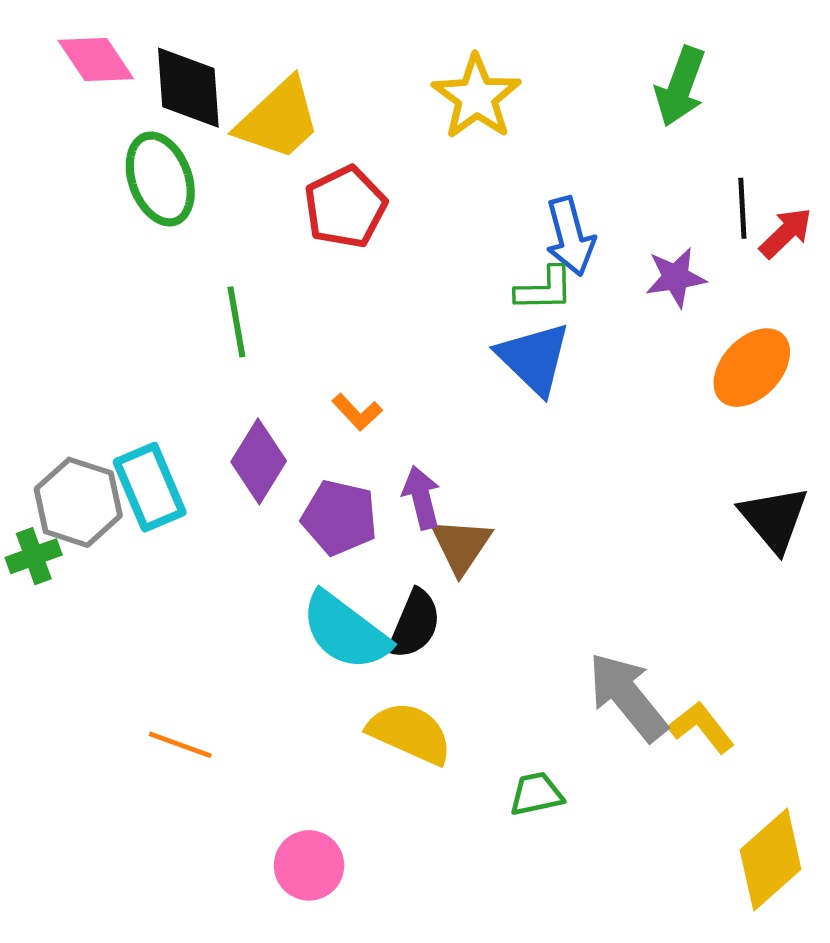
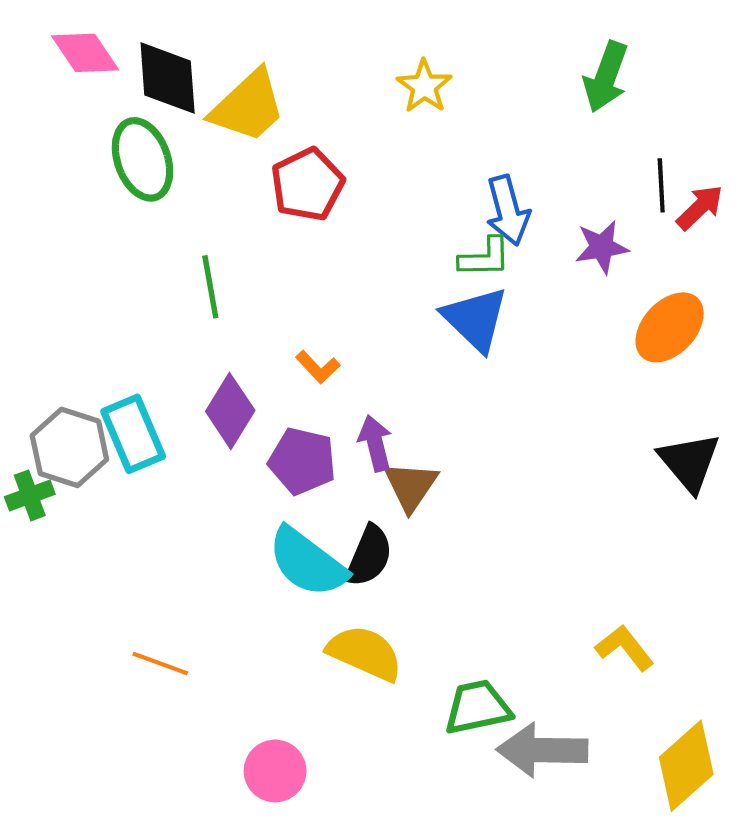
yellow star: (477, 97) -> (424, 86), size x0.7
gray arrow: (628, 697) -> (542, 750), moved, turned -50
green trapezoid: (536, 794) -> (478, 707), size x1.4

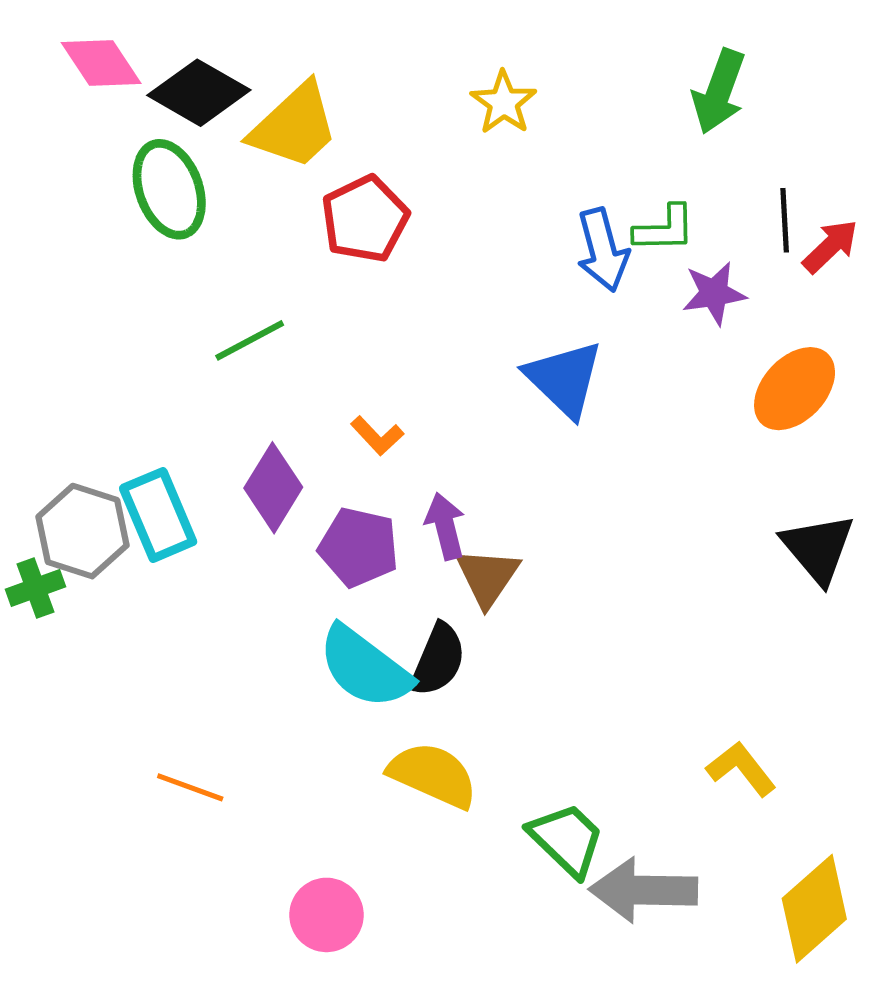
black diamond: (168, 78) -> (199, 93), turned -56
green L-shape: (485, 257) -> (665, 229), moved
green line: (210, 287) -> (250, 340), turned 72
green trapezoid: (478, 707) -> (567, 839), turned 56

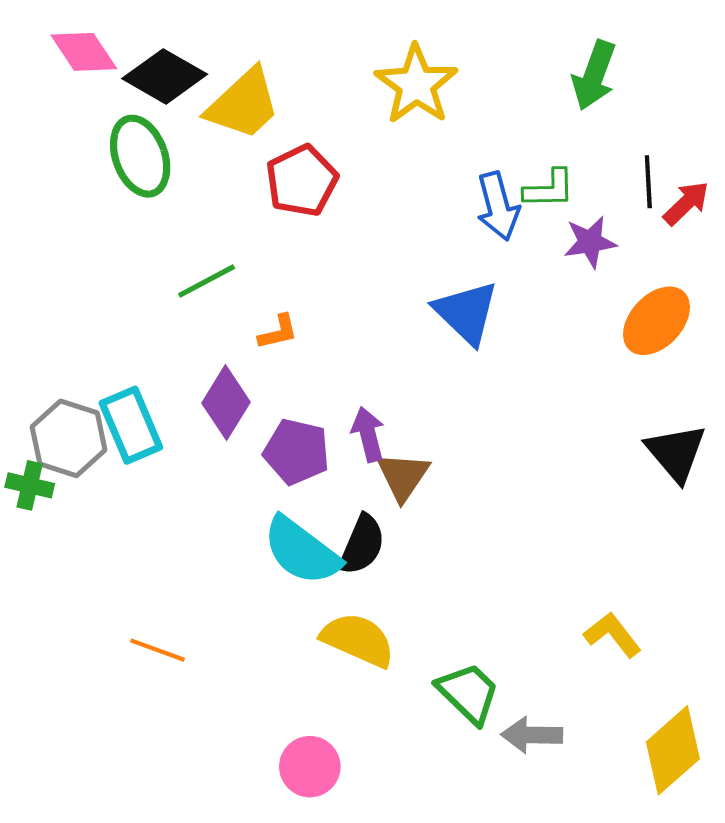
yellow star: (504, 103) -> (416, 85), size x1.5
orange L-shape: (377, 436) -> (278, 332), moved, turned -60
green cross: (35, 588) -> (30, 485), turned 33
gray arrow: (643, 890) -> (532, 735), size x0.7
pink circle: (326, 915) -> (310, 767), moved

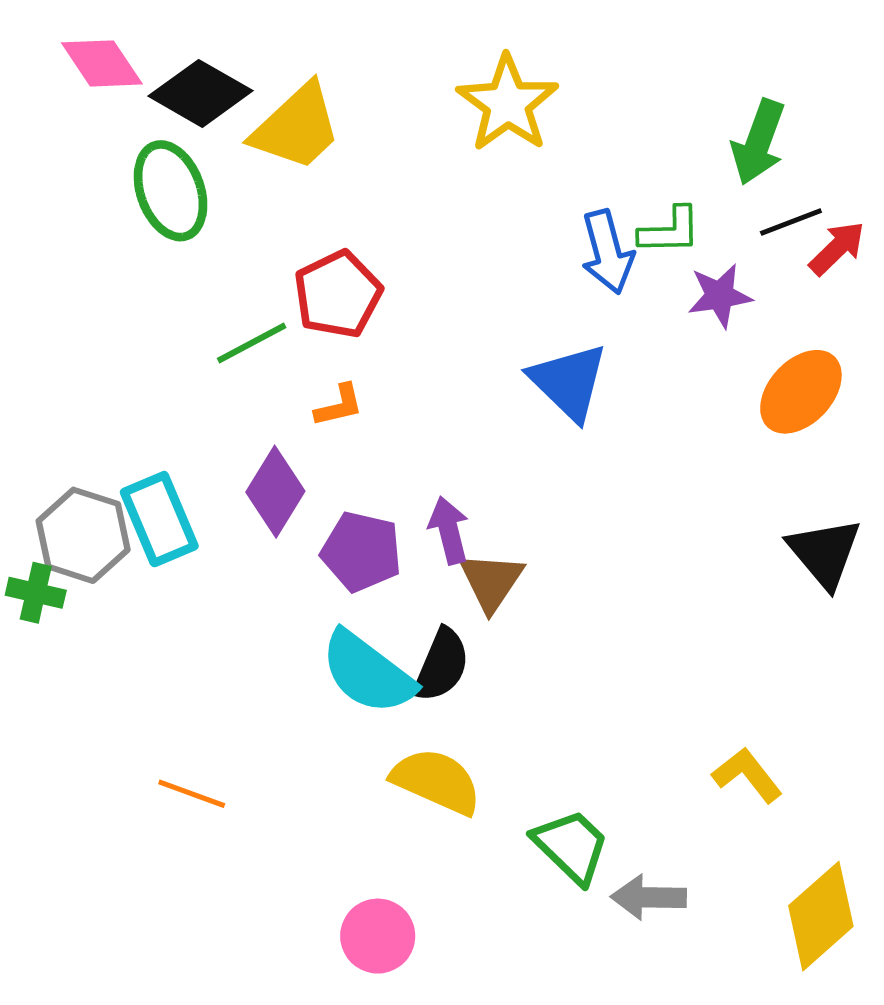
green arrow: (594, 75) -> (758, 142), moved
red pentagon: (302, 181) -> (338, 294), moved
black line: (648, 182) -> (791, 222), turned 72

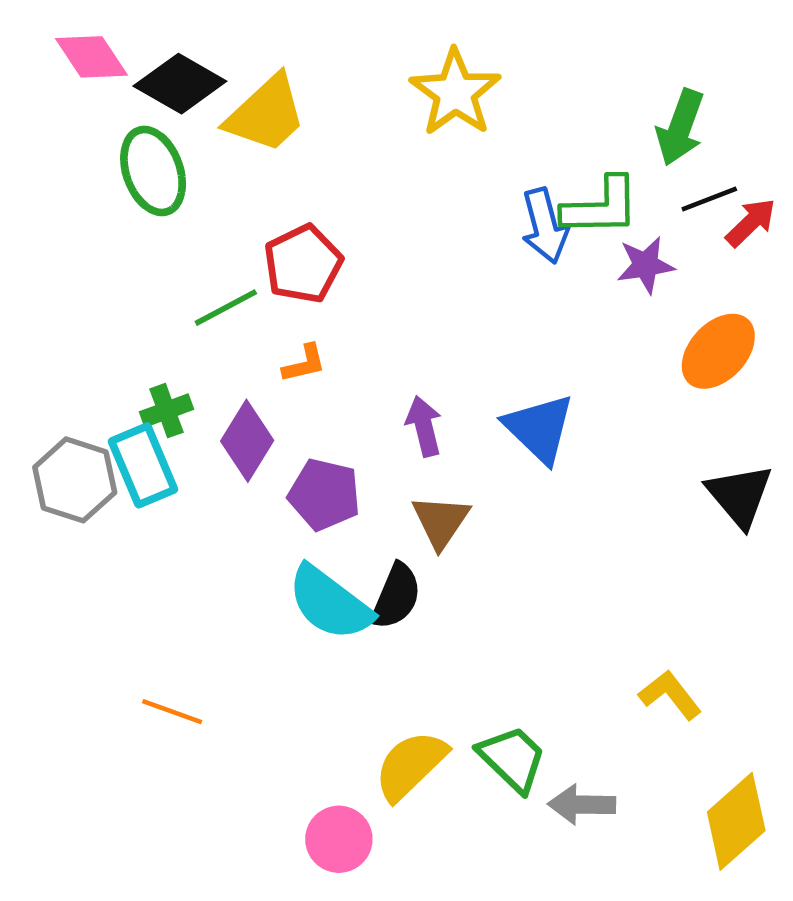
green L-shape: (670, 231) -> (601, 207), size x1.4
blue triangle: (569, 382) -> (539, 428), moved
purple arrow: (449, 530) -> (424, 426), moved
green cross: (36, 593) -> (166, 411), moved, turned -33
yellow semicircle: (436, 781) -> (411, 765), moved, turned -68

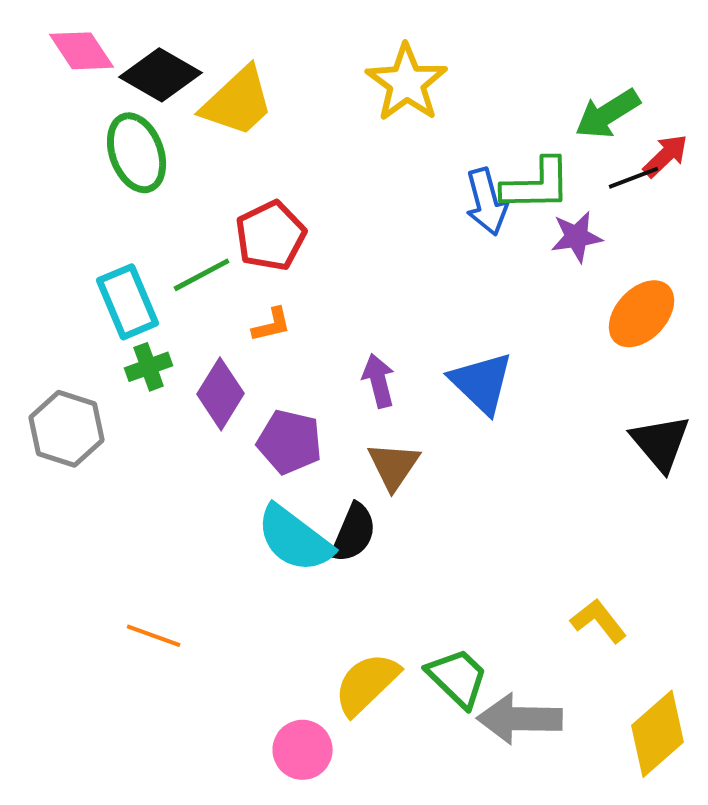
green arrow: (680, 127) -> (608, 114), turned 38
red arrow: (751, 222) -> (666, 156), moved
cyan rectangle: (143, 465) -> (128, 302), moved
gray arrow: (582, 805) -> (520, 719), size x1.4

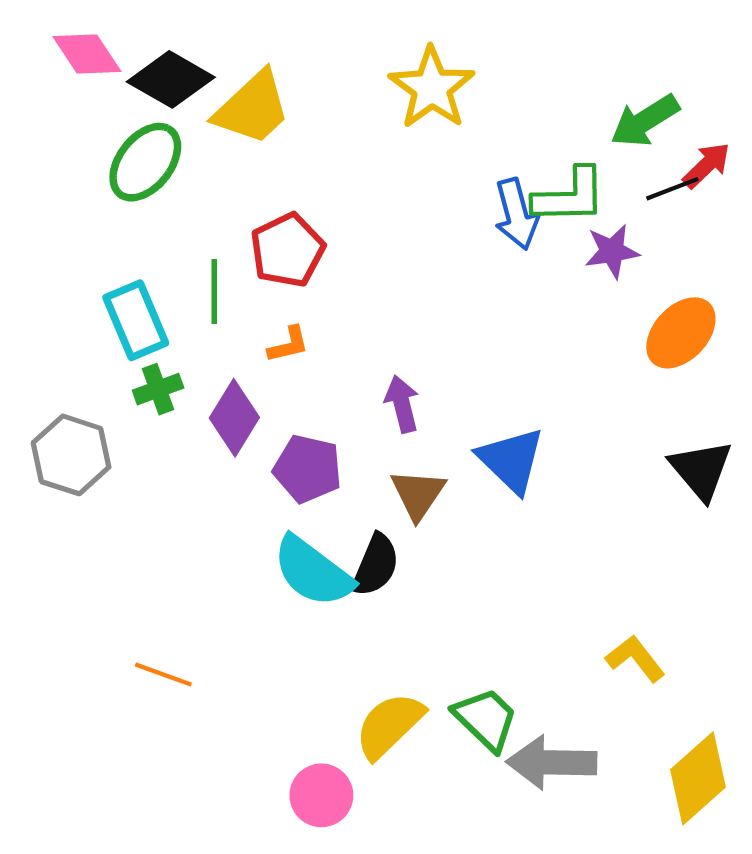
green ellipse: (137, 153) -> (145, 162), turned 58
green line: (202, 275) -> (214, 292), turned -62
blue triangle: (482, 383) -> (511, 460), moved

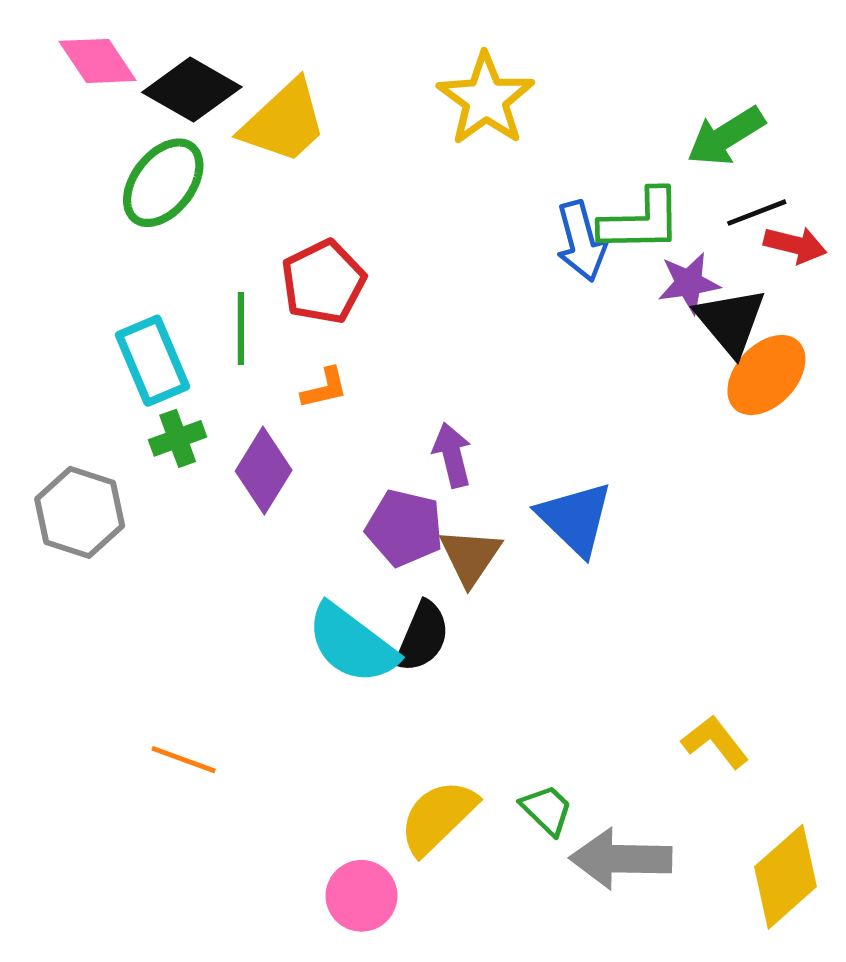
red arrow: (706, 165) -> (795, 245), moved, turned 58
purple pentagon: (308, 469) -> (404, 528), moved
black triangle: (701, 470) -> (731, 321), moved
green trapezoid: (486, 719) -> (547, 810), size x0.7

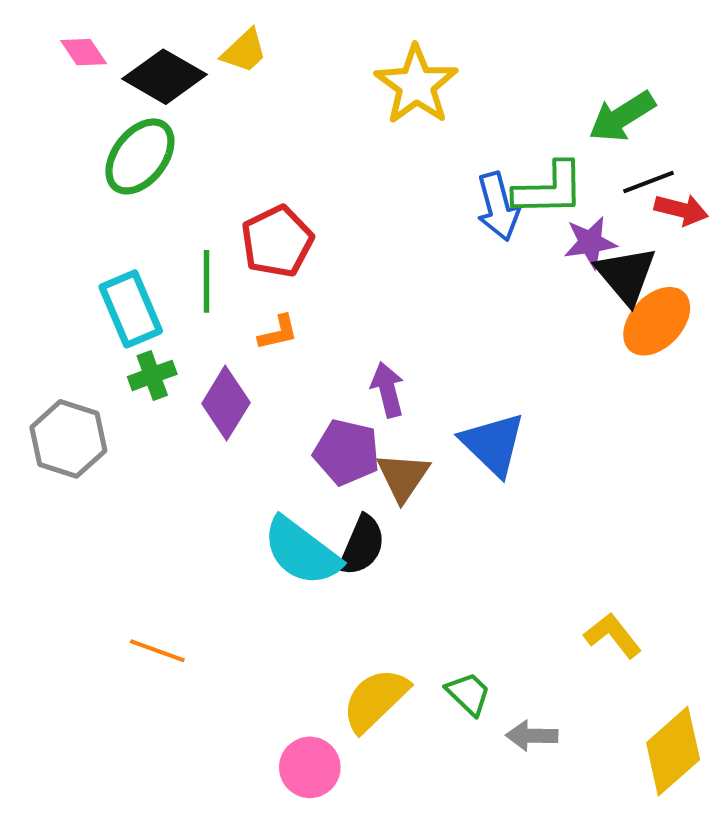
pink diamond: (98, 61) -> (84, 52), size x0.7
yellow trapezoid: (284, 122) -> (244, 51), moved, size x0.6
gray arrow: (621, 859) -> (532, 736), size x0.6

